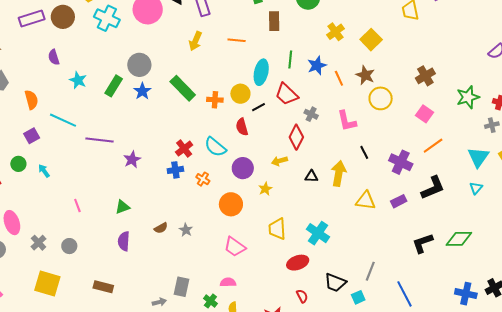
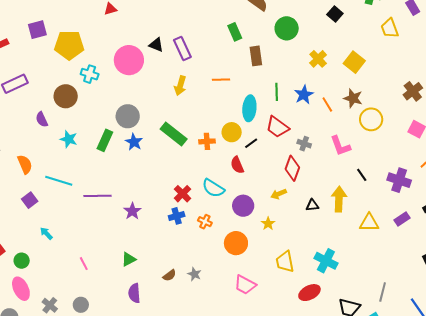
brown circle: (63, 17) -> (66, 96), moved
cyan cross: (107, 18) -> (90, 74), size x0.7
green circle: (18, 164) -> (22, 261), moved

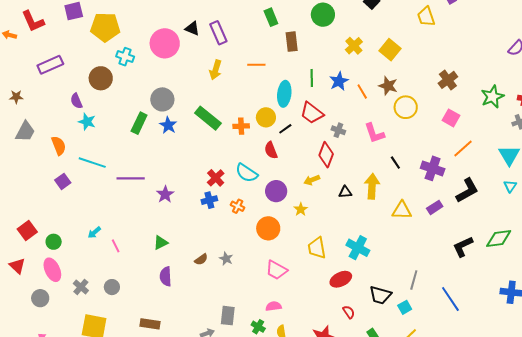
cyan star: (69, 139) -> (87, 122), moved
cyan arrow: (46, 233) -> (94, 233), moved, turned -88

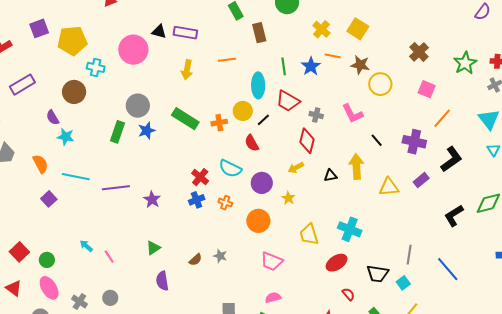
purple rectangle: (218, 33) -> (185, 33), turned -50
orange line: (362, 92) -> (333, 56), moved, turned -42
blue star: (168, 125) -> (147, 131), turned 30
cyan arrow: (94, 233) -> (86, 246), turned 88

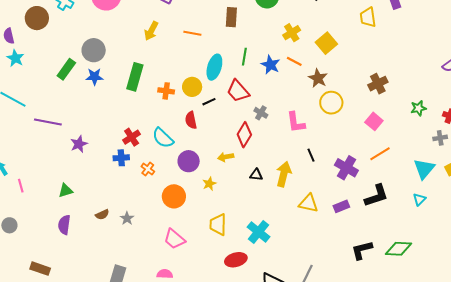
green star: (465, 63) -> (419, 108), size x0.7
blue star: (311, 66) -> (270, 65), turned -30
green rectangle: (185, 119) -> (135, 77), turned 56

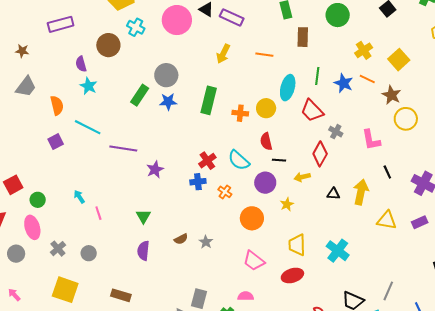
black line: (209, 102) -> (279, 160), moved, turned 32
green triangle: (66, 191) -> (143, 216), turned -42
red ellipse: (236, 260) -> (292, 275), moved

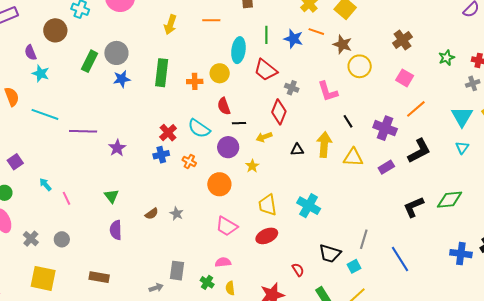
green rectangle: (140, 95) -> (90, 61), moved
purple square: (56, 142) -> (15, 162), moved
yellow triangle: (387, 220) -> (353, 157), moved

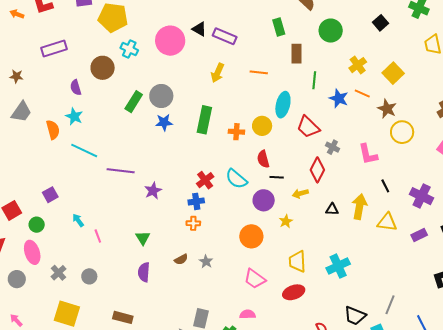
green line: (266, 35) -> (314, 80), moved
cyan star: (41, 74) -> (74, 116), moved
orange cross: (189, 161) -> (193, 223), moved, turned -32
cyan cross: (309, 206) -> (338, 266), turned 30

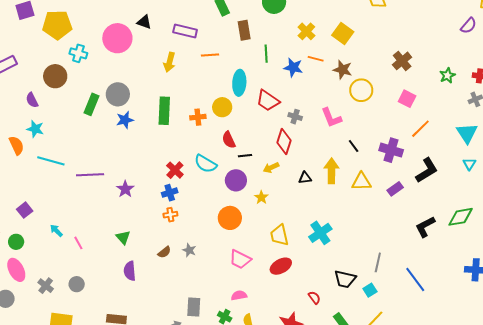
purple rectangle: (225, 36) -> (185, 31), moved

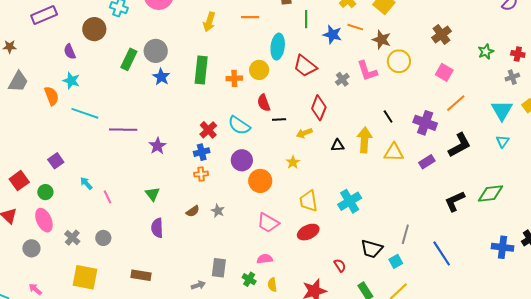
gray cross: (295, 117) -> (342, 79), moved, turned 32
pink L-shape: (331, 118) -> (367, 71), moved
blue star: (125, 120) -> (161, 77), turned -30
purple circle: (236, 180) -> (242, 160), moved

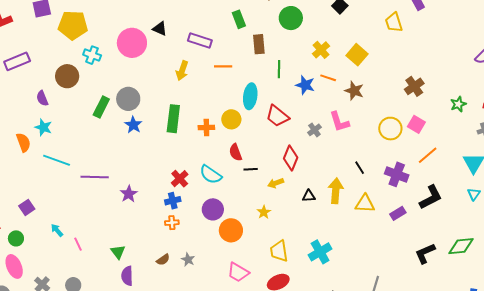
yellow circle: (399, 61) -> (390, 129), moved
green triangle: (152, 194) -> (118, 252), moved

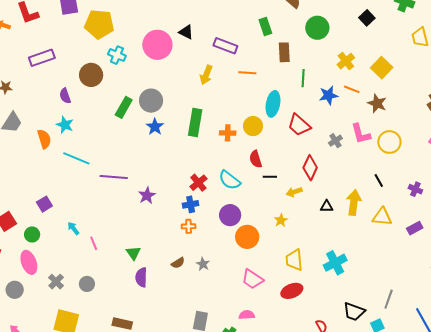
blue star: (305, 85) -> (328, 95), turned -30
yellow circle: (390, 129) -> (389, 142), moved
purple cross: (397, 174) -> (415, 189), size x0.6

